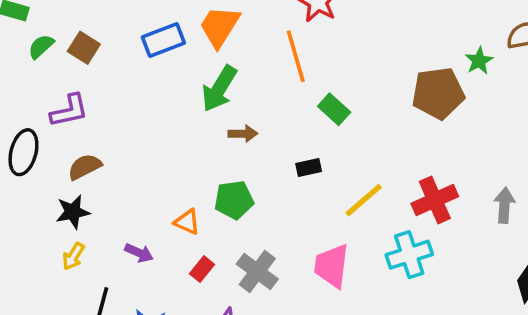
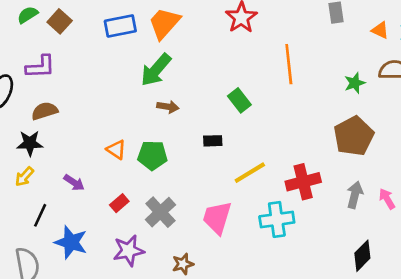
orange line: (296, 56) -> (289, 64), moved
brown pentagon: (438, 93) -> (354, 136), moved, turned -30
orange triangle: (187, 222) -> (116, 150), moved

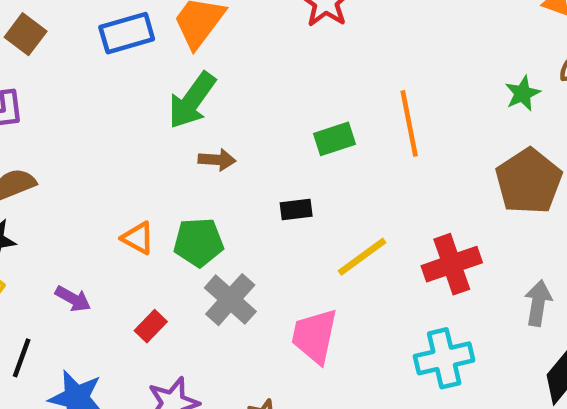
orange line: (289, 64) -> (409, 123), moved
green rectangle: (239, 100) -> (334, 139), turned -65
gray arrow: (355, 195) -> (538, 303), moved
gray cross: (160, 212) -> (230, 300), moved
cyan cross: (277, 219) -> (444, 358), moved

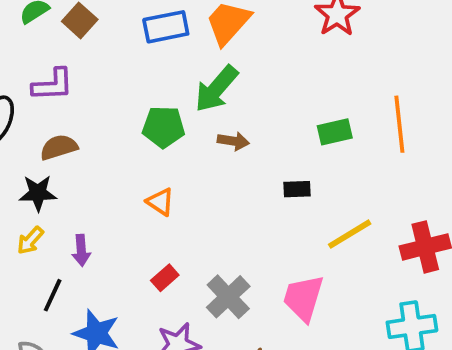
green pentagon: (198, 242) -> (164, 127), moved
purple arrow: (73, 299) -> (81, 250), moved, turned 52
gray cross: (230, 300) -> (228, 297), moved

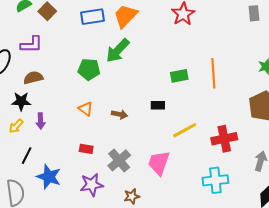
brown arrow: (233, 141) -> (120, 114), moved
purple arrow: (81, 250) -> (41, 121), moved
red rectangle: (165, 278) -> (86, 149), turned 48

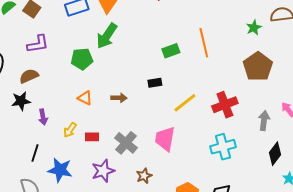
purple L-shape: (31, 45) -> (38, 44), moved
yellow arrow: (16, 126) -> (70, 130), moved

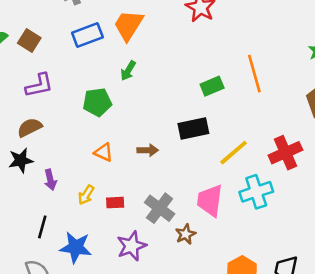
green arrow: (107, 36) -> (128, 71), size x0.6
black rectangle: (155, 83) -> (193, 129), size x1.6
cyan cross: (223, 147) -> (256, 192), moved
brown star: (144, 176) -> (186, 234), moved

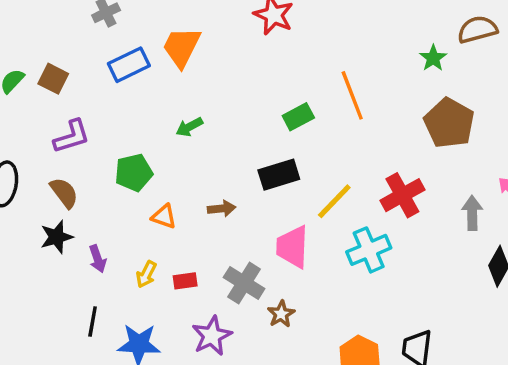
green arrow: (128, 71) -> (189, 127), moved, turned 36
green pentagon: (97, 102) -> (134, 173), moved
brown semicircle: (30, 127) -> (64, 193), turned 85
pink trapezoid: (210, 201) -> (292, 247), moved

